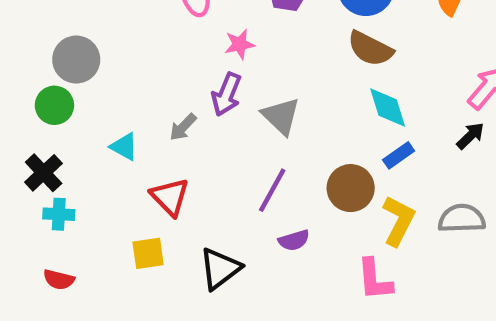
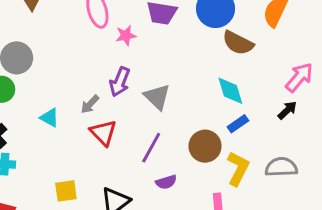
pink star: (240, 44) -> (126, 35), moved
brown semicircle: (370, 49) -> (238, 43), moved
red triangle: (170, 197) -> (103, 133), moved

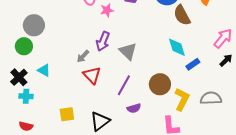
brown semicircle: (238, 43) -> (182, 15), turned 35
black arrow: (287, 110) -> (226, 60), moved
cyan triangle: (49, 118) -> (44, 70), moved
blue rectangle: (238, 124) -> (193, 64), moved

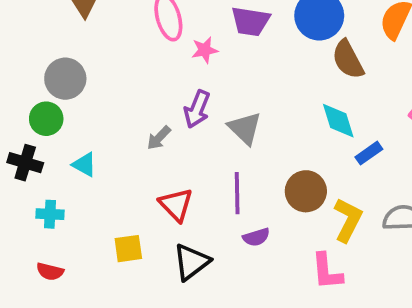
red triangle: (92, 75) -> (176, 205), moved
black cross: (19, 77) -> (25, 163), moved, turned -30
purple line: (124, 85) -> (237, 193), turned -30

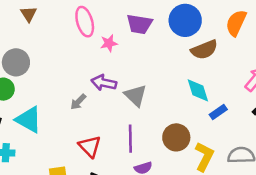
brown semicircle: (348, 60) -> (204, 50), turned -84
purple arrow: (197, 109) -> (104, 83), turned 80
cyan triangle: (84, 165) -> (29, 120), size x1.6

